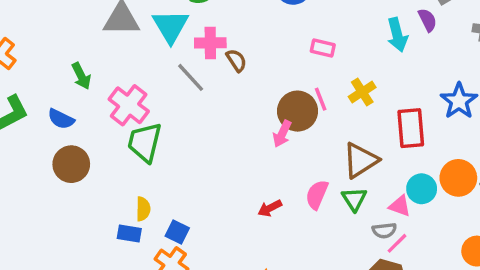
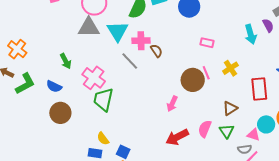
pink arrow: (282, 134) -> (172, 104), moved
brown triangle: (360, 160) -> (230, 108), size x0.7
red arrow: (270, 208) -> (177, 137), size x1.6
yellow semicircle: (143, 209) -> (103, 139), turned 144

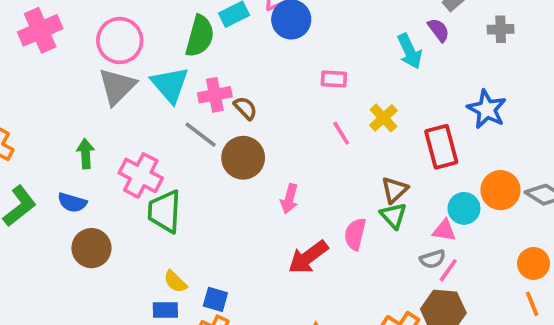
gray triangle: (89, 27) -> (117, 86), turned -35
green arrow: (66, 61) -> (86, 154), turned -147
brown circle: (193, 80) -> (243, 158), moved
green triangle: (227, 131) -> (393, 216), moved

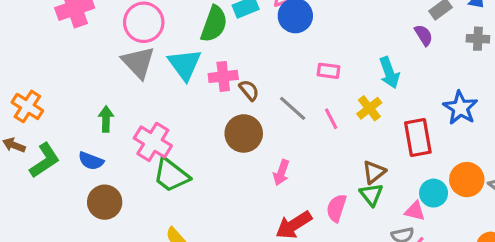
cyan arrow: (410, 51) -> (389, 73), moved
gray triangle: (117, 86) -> (138, 62), turned -33
gray line: (201, 135) -> (293, 108), moved
green trapezoid: (165, 211) -> (171, 175), turned -60

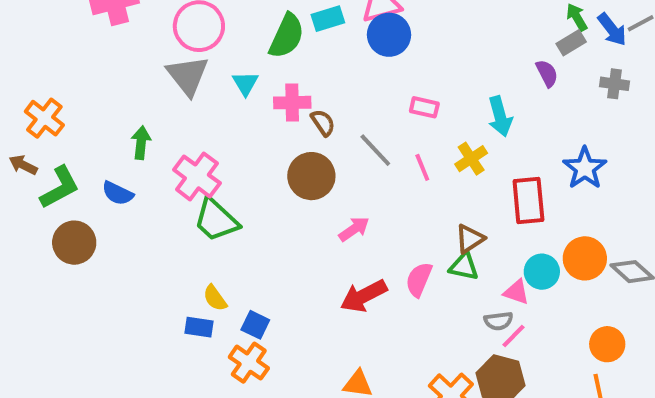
cyan triangle: (185, 65) -> (245, 83), size x0.6
pink arrow: (281, 173) -> (354, 229), turned -150
green triangle: (371, 194) -> (464, 266), turned -45
brown circle: (105, 202) -> (74, 243), moved

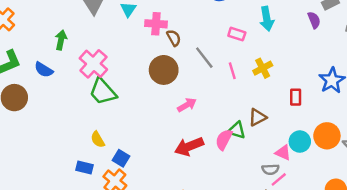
cyan arrow: (500, 116) -> (267, 19), moved
red rectangle: (528, 201) -> (296, 97), size x0.6
green triangle: (464, 266) -> (237, 130), moved
blue rectangle: (199, 327) -> (85, 167), moved

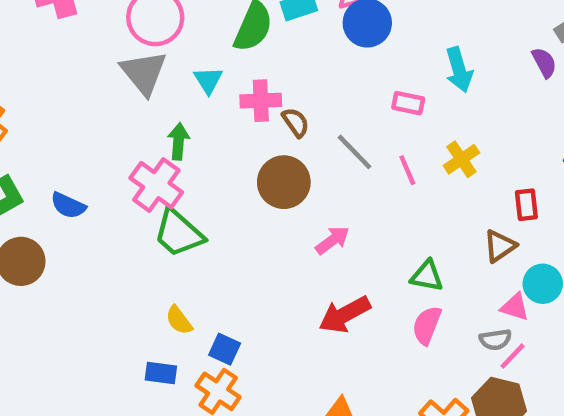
green arrow: (61, 40) -> (178, 141), moved
brown triangle: (257, 117) -> (500, 246), moved
pink semicircle: (224, 139) -> (427, 325), moved

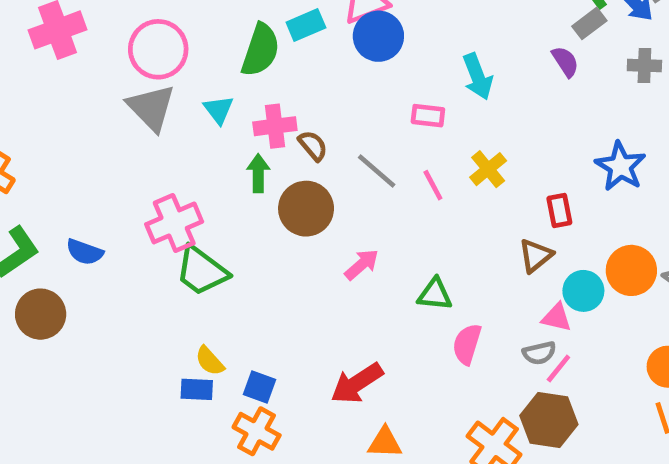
green arrow: (178, 141) -> (258, 173), moved
pink cross: (156, 185) -> (174, 223), turned 36
green triangle: (427, 276) -> (435, 294), moved
red arrow: (345, 315) -> (357, 383), moved
blue rectangle: (161, 373) -> (197, 389), moved

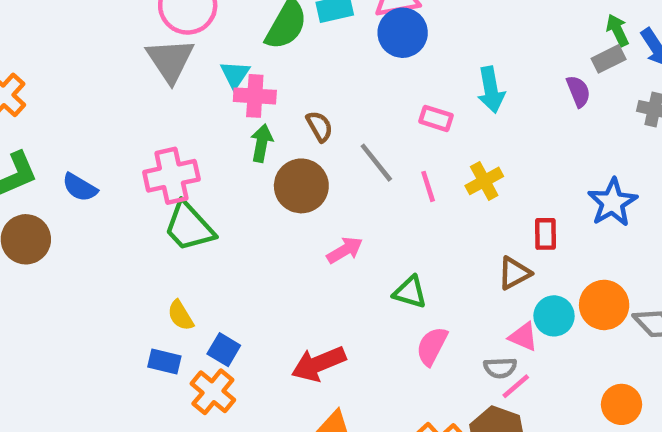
pink cross: (275, 126) -> (255, 96), moved
blue rectangle: (197, 389) -> (164, 361), moved

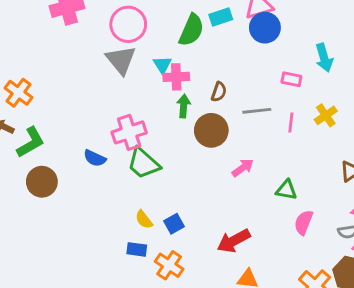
brown semicircle: (319, 126) -> (219, 92), turned 54
gray line: (376, 163) -> (257, 111), turned -52
pink line: (428, 186) -> (291, 122), turned 30
blue semicircle: (80, 187) -> (95, 158), moved
blue square: (224, 350) -> (174, 224), moved, turned 36

